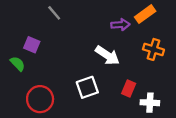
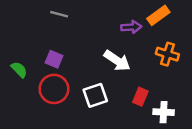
gray line: (54, 13) -> (59, 14), turned -35
purple square: (32, 45) -> (54, 59), moved
red circle: (40, 99) -> (54, 89), moved

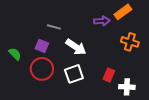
gray line: (59, 14) -> (54, 27), moved
white arrow: (117, 61) -> (76, 47), moved

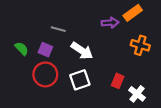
green semicircle: (15, 54) -> (22, 49), moved
white cross: (127, 87) -> (137, 94), turned 35

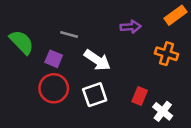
orange rectangle: (133, 13) -> (176, 15), moved
green semicircle: (22, 49) -> (22, 42), moved, size x1.5

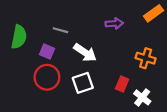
green semicircle: (22, 42) -> (19, 37), turned 55
orange cross: (167, 54) -> (146, 58), moved

